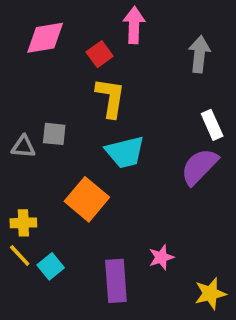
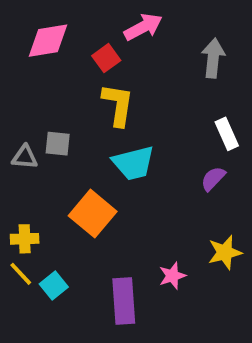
pink arrow: (134, 25) -> (143, 27), turned 60
purple semicircle: (199, 167) -> (213, 179), size x0.6
yellow star: (210, 294) -> (225, 252), moved

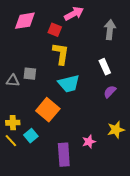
red square: (106, 58) -> (55, 30), turned -32
white rectangle: (227, 134) -> (105, 67), moved
cyan square: (54, 285) -> (31, 136), moved

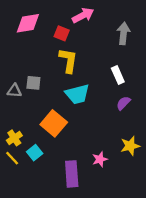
yellow cross: (13, 123) -> (14, 138), turned -32

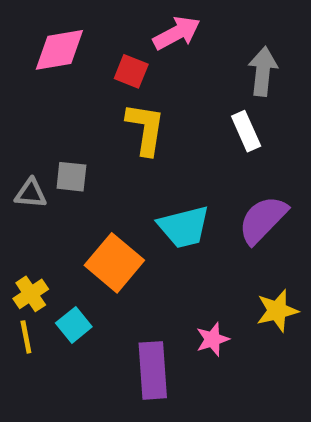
white rectangle: (118, 75) -> (246, 131), moved
cyan trapezoid: (77, 94) -> (184, 227), moved
purple semicircle: (123, 103) -> (263, 220), size x1.6
yellow line: (12, 158) -> (26, 337), turned 32

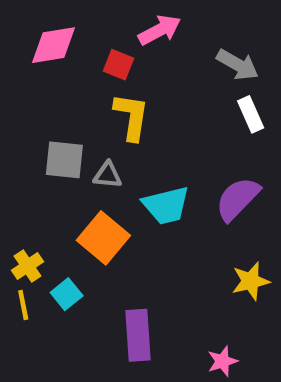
gray arrow: (263, 71) -> (238, 65), turned 114
white rectangle: (246, 131) -> (251, 114), moved
gray square: (71, 177) -> (64, 160), size x1.4
gray triangle: (31, 193) -> (108, 175), moved
pink star: (213, 339) -> (222, 361), moved

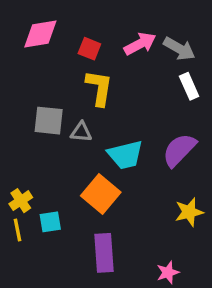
pink arrow: (160, 30) -> (140, 44), moved
orange square: (103, 238) -> (101, 194), moved
cyan square: (67, 294) -> (50, 222), turned 30

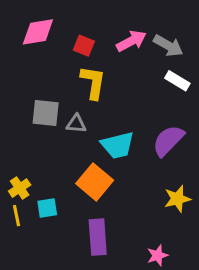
white rectangle: (189, 86) -> (177, 81), turned -35

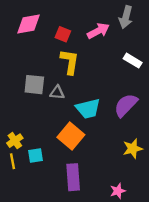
gray arrow: (168, 46) -> (126, 17), moved, turned 75

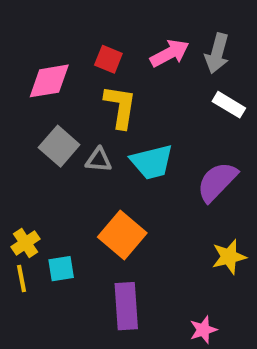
gray arrow: (126, 17) -> (217, 53), moved
pink diamond: (29, 24) -> (49, 81), moved
gray square: (34, 85) -> (59, 146), turned 35
cyan trapezoid: (88, 109) -> (152, 162), moved

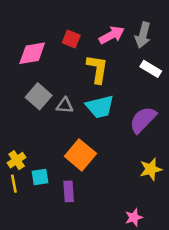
yellow L-shape: (120, 107) -> (97, 69), moved
purple rectangle: (126, 306) -> (69, 191), moved, size x0.7

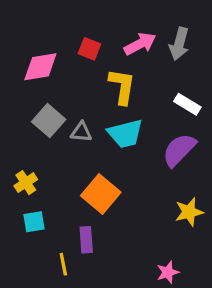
white rectangle: (151, 69) -> (187, 104), moved
yellow cross: (17, 160) -> (26, 183), moved
cyan square: (40, 177) -> (34, 222), moved
yellow line: (14, 184) -> (63, 264), moved

